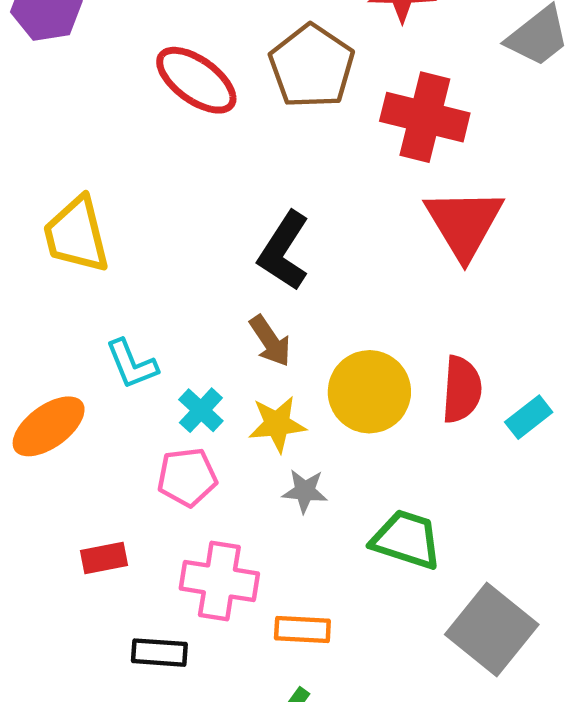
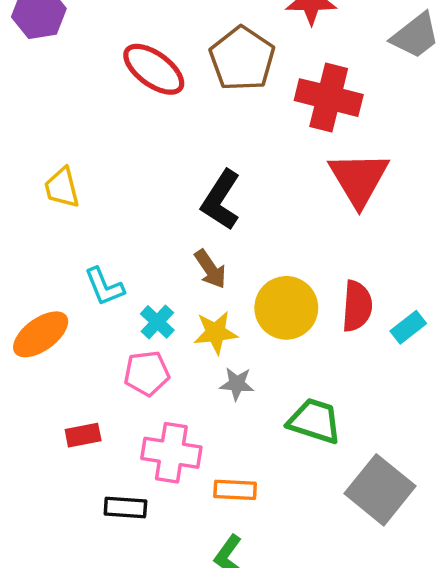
yellow trapezoid: (76, 235) -> (62, 188), size x0.7

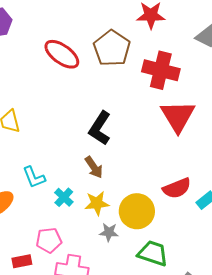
red semicircle: (357, 306) -> (177, 188), turned 64
yellow circle: (286, 308) -> (137, 211), moved
pink pentagon: (147, 373) -> (49, 240), moved

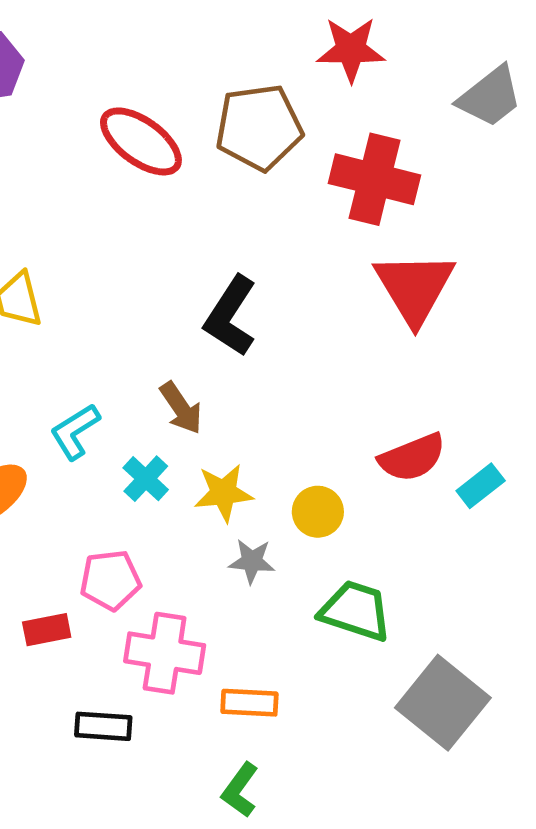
brown pentagon: (112, 48) -> (259, 127), turned 30
brown arrow: (94, 167) -> (181, 408), moved
cyan L-shape: (34, 177) -> (75, 432), turned 80
yellow circle: (137, 211) -> (318, 512), size x0.6

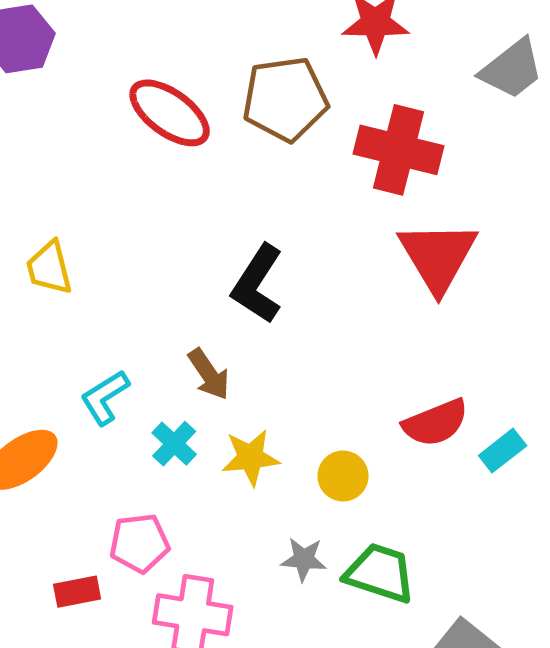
gray star: (252, 561) -> (304, 559), moved

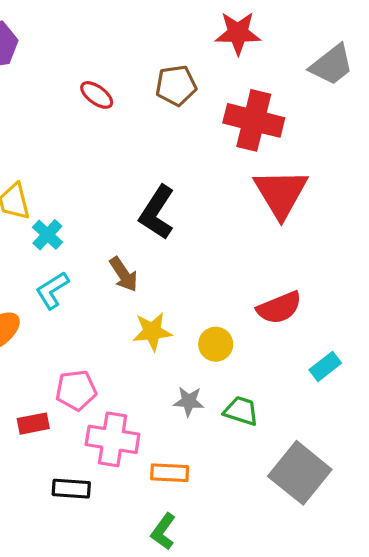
brown pentagon: (285, 99) -> (176, 85), size x0.7
red ellipse: (170, 113) -> (97, 95), size x0.6
cyan cross: (174, 444) -> (47, 235), moved
cyan rectangle: (503, 451) -> (325, 366), moved
green trapezoid: (380, 573) -> (241, 411), size x0.7

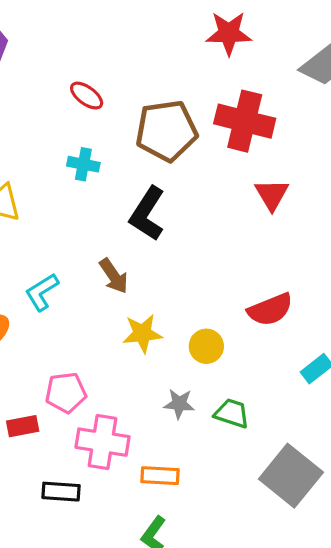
brown pentagon: (176, 85) -> (166, 131), moved, size x1.5
red triangle: (281, 193) -> (272, 195), size x0.6
cyan cross: (47, 235) -> (83, 164), moved, turned -32

